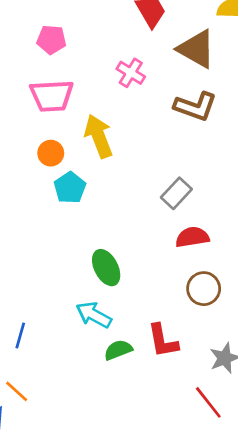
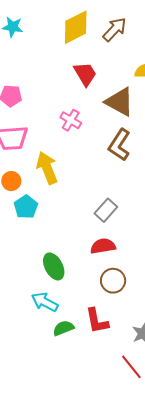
brown L-shape: (195, 106) -> (119, 145), turned 104
red semicircle: (192, 237) -> (103, 246), moved
brown circle: (204, 289) -> (113, 281), moved

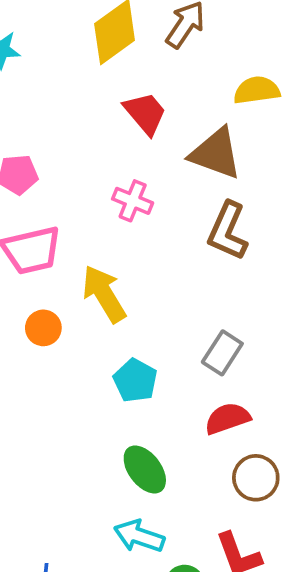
cyan pentagon: (26, 207) -> (135, 381), moved

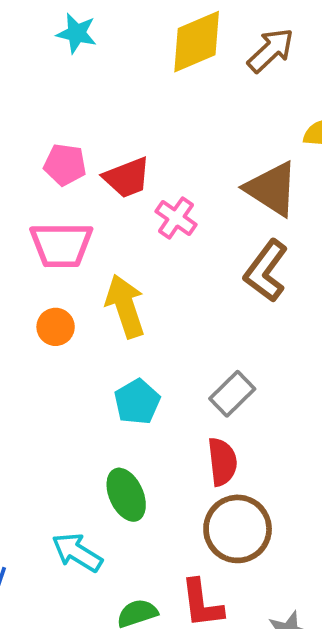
red trapezoid: (145, 113) -> (127, 178), moved, turned 96
red semicircle: (227, 418) -> (222, 462), turned 90
brown circle: (256, 478) -> (238, 529), size x1.4
cyan arrow: (139, 536) -> (77, 552), moved

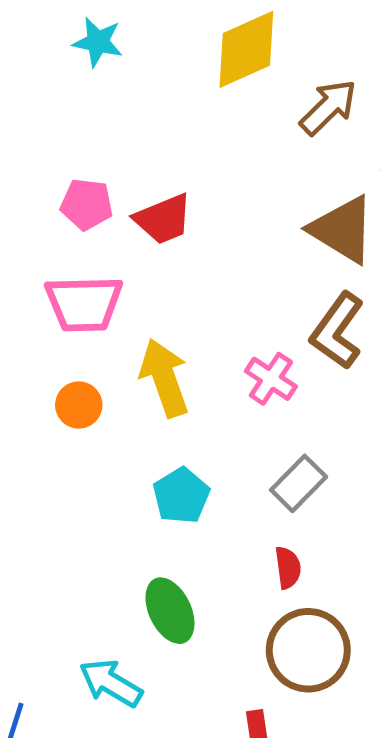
brown arrow: (271, 50) -> (328, 107), moved
pink cross: (176, 218) -> (271, 379), moved
red semicircle: (222, 462) -> (288, 568), size x0.7

